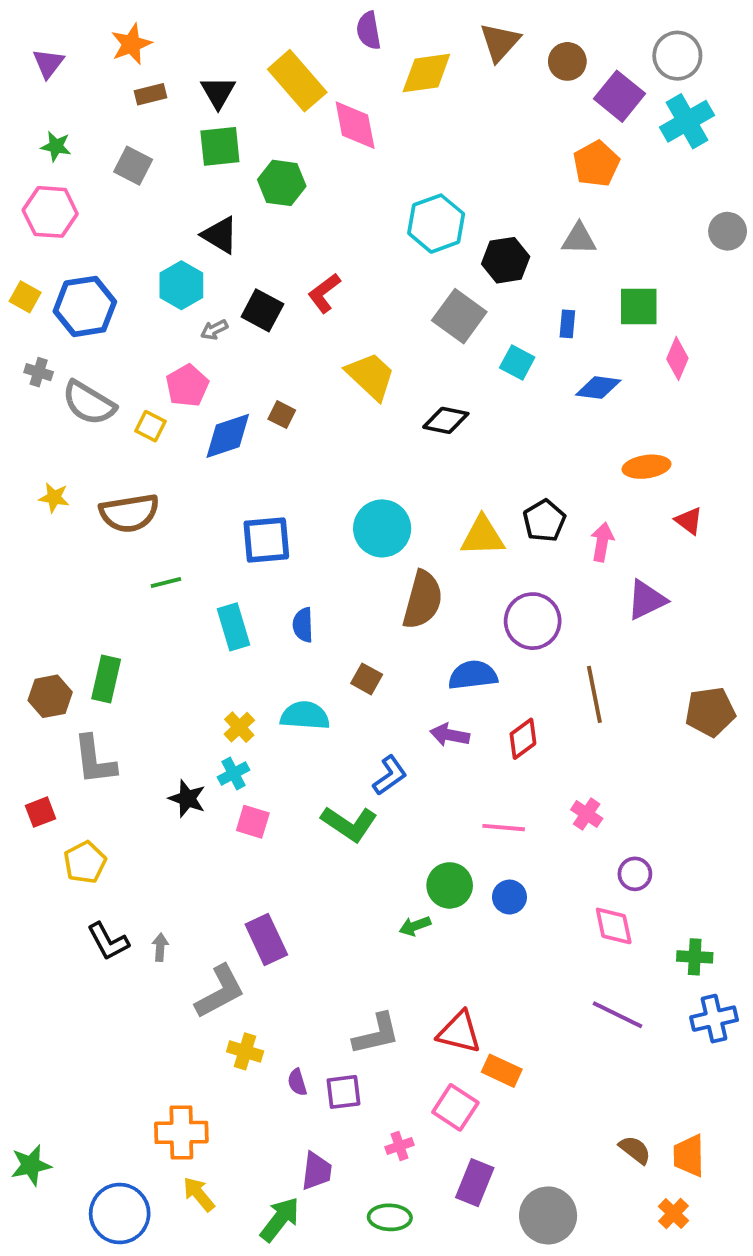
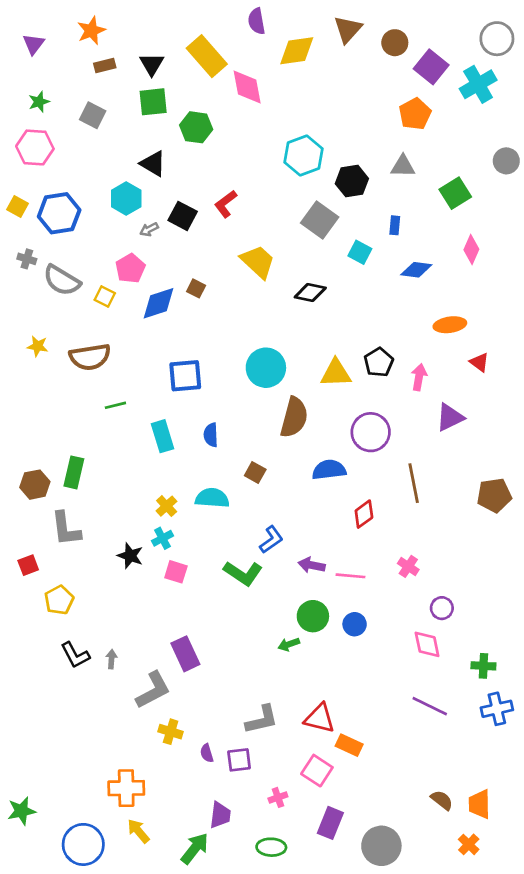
gray circle: (677, 56) -> (497, 39), moved
green star: (56, 146) -> (39, 102), turned -30
green square: (639, 306) -> (455, 193), moved, turned -32
purple arrow: (450, 735) -> (312, 565), moved

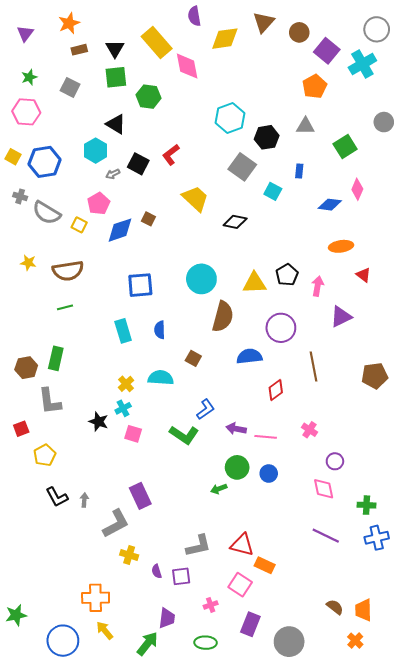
blue diamond: (416, 270) -> (330, 205), moved
green line: (115, 405) -> (65, 307), moved

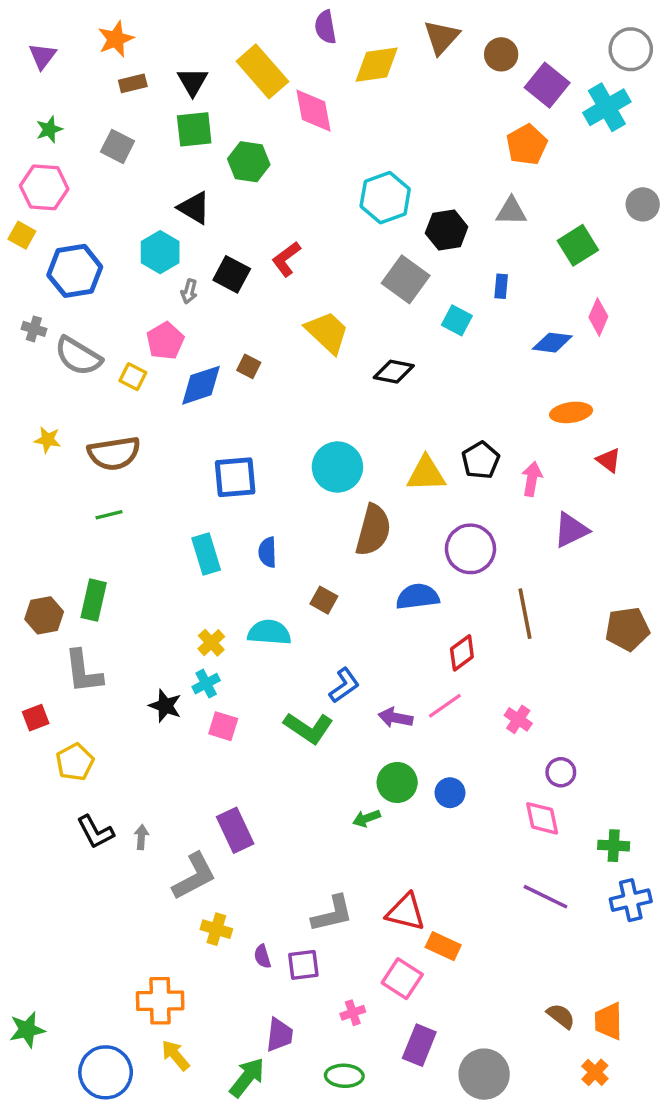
yellow square: (13, 157) -> (22, 235), moved
gray arrow: (113, 174) -> (189, 291), turned -48
pink line: (266, 437) -> (445, 706), moved, turned -40

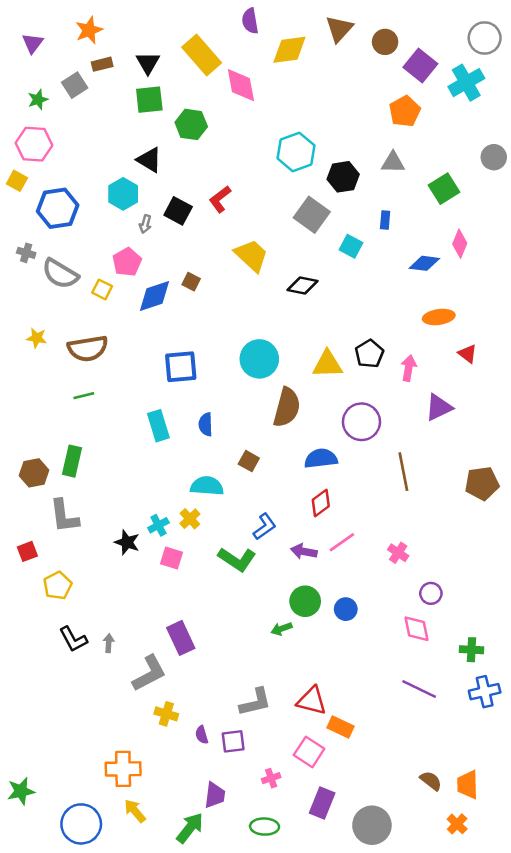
gray square: (117, 146) -> (75, 85), moved, turned 30
yellow cross: (211, 643) -> (190, 519), moved
red diamond: (462, 653) -> (321, 503), moved

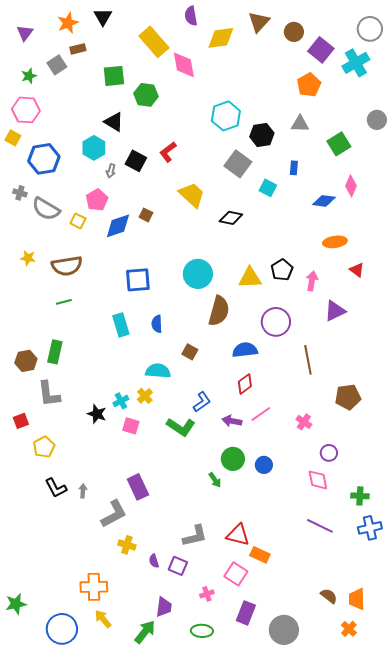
black triangle: (148, 63) -> (103, 17), moved
brown pentagon: (482, 483) -> (348, 397), moved
green arrow: (282, 629) -> (215, 480), turned -105
purple square: (233, 741) -> (178, 566), turned 30

